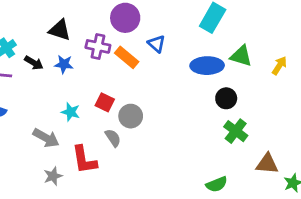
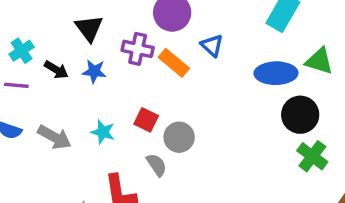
black triangle: (60, 30) -> (89, 28), turned 35
black circle: (226, 98) -> (300, 115), size x1.4
gray arrow: (46, 138) -> (54, 137), moved

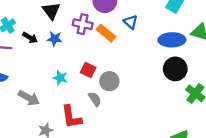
black circle: (300, 115) -> (175, 69), moved
gray arrow: (54, 137) -> (29, 98), moved

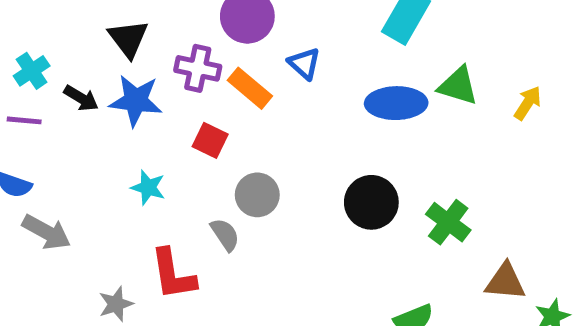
blue star: (55, 39) -> (136, 101), size x1.5
black circle: (175, 69) -> (371, 202), moved
red square: (88, 70) -> (210, 140), moved
gray arrow: (29, 98) -> (46, 232), moved

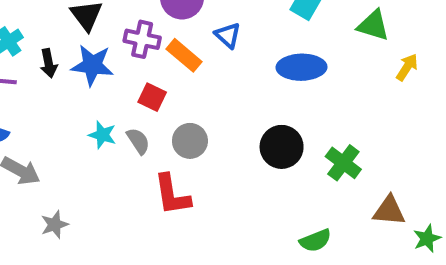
green triangle: (458, 86) -> (373, 25), moved
black arrow: (81, 98) -> (49, 63), turned 48
gray semicircle: (225, 235) -> (138, 141), moved
red L-shape: (173, 274) -> (172, 195), moved
gray star: (116, 304) -> (55, 225), moved

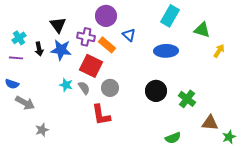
red square: (152, 97) -> (91, 66), size x1.6

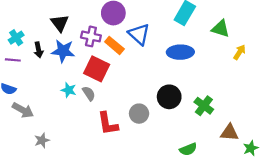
blue triangle: (129, 35) -> (139, 34), size x1.5
gray circle: (110, 88) -> (139, 114), moved

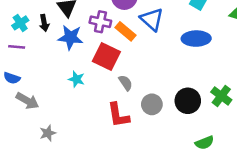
black arrow: (38, 50) -> (44, 23), moved
gray semicircle: (89, 93) -> (126, 83), moved
black circle: (169, 97) -> (188, 101), moved

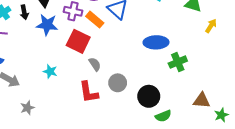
blue ellipse: (196, 39) -> (156, 42), moved
cyan star: (76, 79) -> (50, 71), moved
green cross: (221, 96) -> (178, 62), moved, turned 30
black circle: (188, 101) -> (149, 96), moved

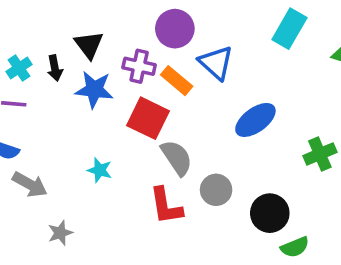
blue ellipse: (156, 42) -> (255, 120), moved, turned -35
gray semicircle: (95, 64) -> (177, 158), size x1.5

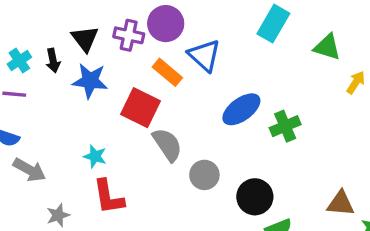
purple cross: (139, 66) -> (129, 35), moved
green cross: (320, 154) -> (285, 126), moved
red L-shape: (166, 206) -> (109, 197), moved

